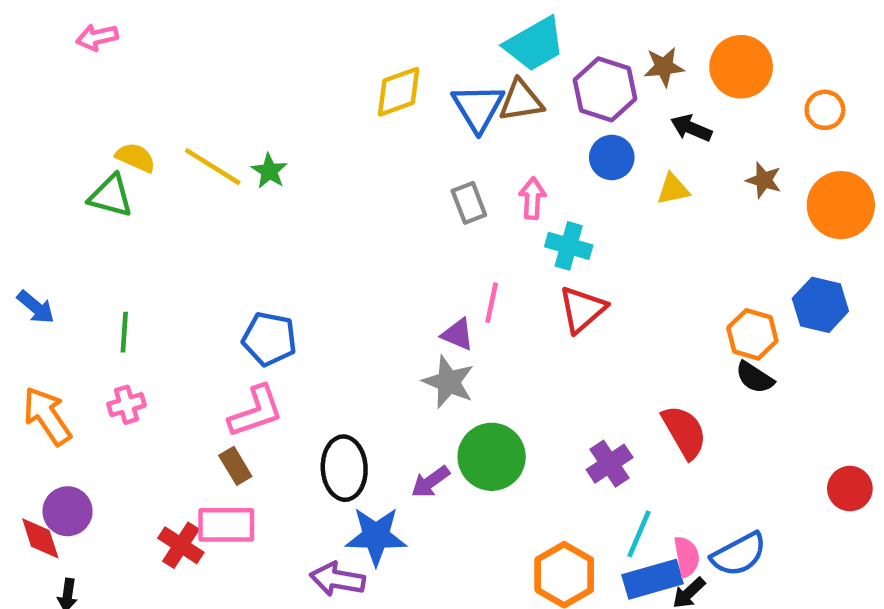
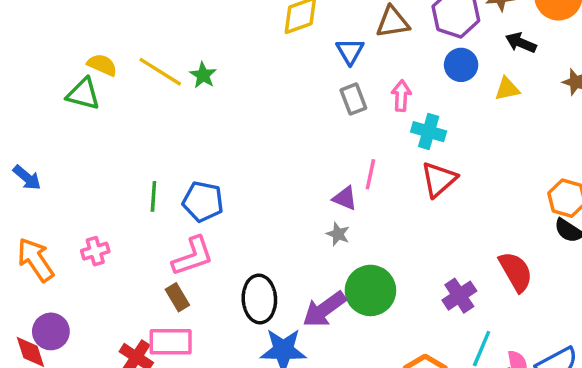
blue triangle: (478, 108) -> (350, 51), moved, size x0.7
green line: (124, 332) -> (153, 196), moved
gray star: (449, 382) -> (338, 234), size x0.6
purple arrow: (430, 482) -> (324, 309), size x1.5

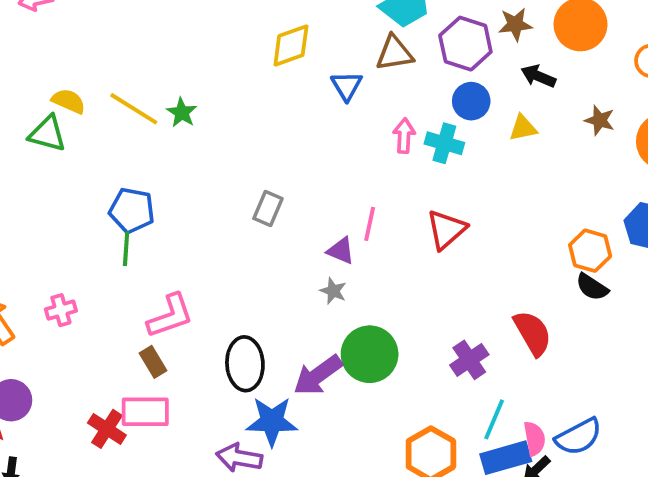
gray rectangle: (353, 99) -> (268, 208), moved, turned 44
cyan cross: (429, 132) -> (444, 143), moved
blue pentagon: (203, 202) -> (132, 210), moved

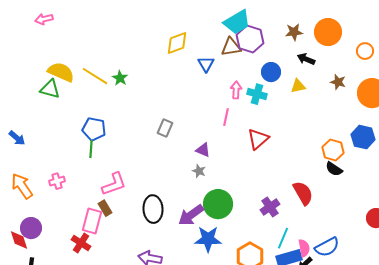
purple hexagon: (465, 44) -> (250, 39), moved
yellow semicircle: (69, 101) -> (61, 72), size x1.5
pink line: (370, 224) -> (226, 117), moved
pink rectangle: (145, 412) -> (92, 221), moved, turned -75
blue star: (272, 421) -> (208, 239), moved

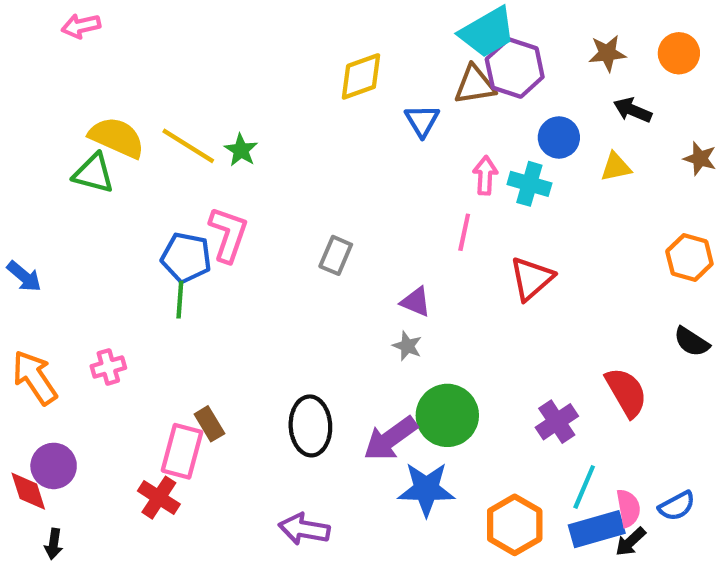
orange circle: (328, 32) -> (679, 53), size x0.7
orange hexagon: (333, 150) -> (689, 257), moved
pink L-shape: (114, 184) -> (228, 234), moved, turned -52
blue semicircle: (327, 247) -> (677, 506), size x0.7

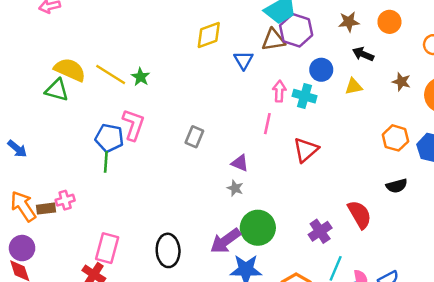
black semicircle: (692, 342) -> (397, 186), turned -48
brown rectangle: (209, 424) -> (46, 209), moved, turned -66
black ellipse: (310, 426) -> (168, 250), moved
purple circle: (54, 466) -> (22, 248), moved

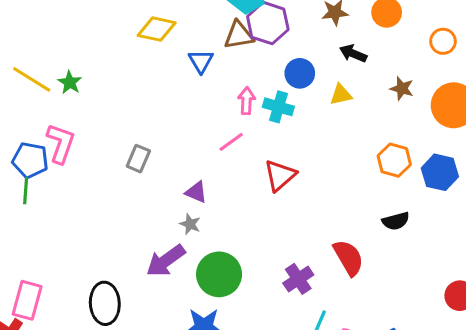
yellow diamond: (209, 35) -> (157, 29), turned 32
pink line: (267, 124) -> (231, 142), turned 42
purple arrow: (226, 241) -> (166, 261), moved

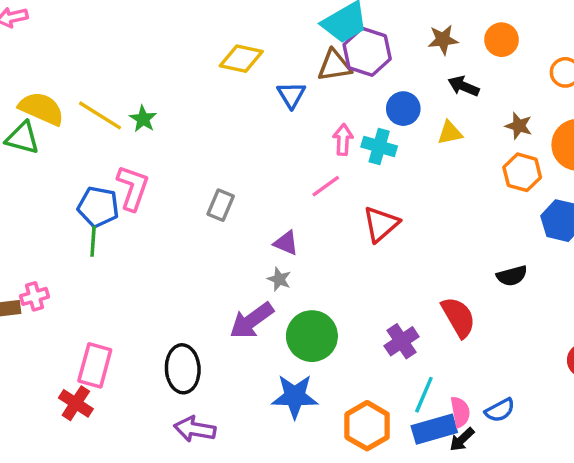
orange hexagon: (394, 160) -> (522, 172), moved

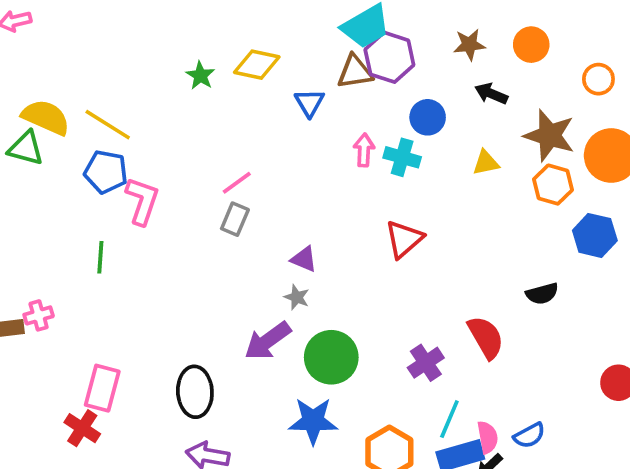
green star: (143, 119) -> (200, 75), moved
brown star: (519, 126) -> (549, 135), size x1.8
yellow triangle: (450, 133) -> (486, 163), moved
pink line: (326, 186) -> (237, 183), moved
blue pentagon: (98, 207) -> (106, 172), moved

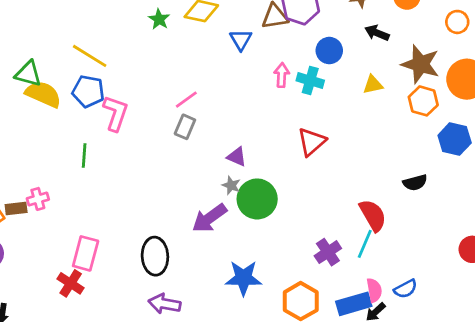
yellow semicircle: (46, 117) -> (43, 94), moved
green circle: (331, 357) -> (257, 199), moved
purple cross: (426, 363) -> (328, 252), moved
cyan line: (449, 419) -> (365, 244), moved

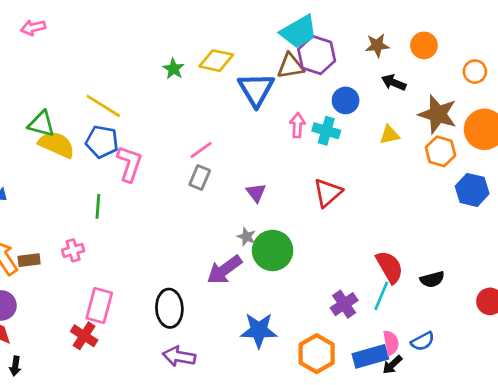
blue triangle: (241, 40) -> (256, 89), size x1.6
purple triangle: (237, 157) -> (256, 193), moved, turned 30
black semicircle: (415, 183) -> (432, 279), moved
pink cross: (38, 199) -> (73, 250), moved

